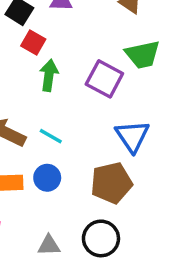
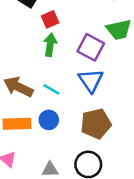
red square: (33, 42) -> (50, 19), moved, turned 36
blue triangle: (132, 136) -> (91, 80), moved

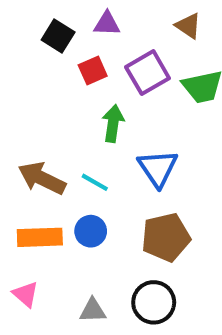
green arrow: (50, 45) -> (113, 123), moved
purple square: (91, 47) -> (148, 73), moved, turned 32

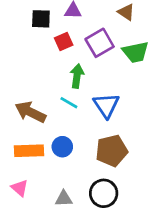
black square: (58, 36) -> (41, 19), turned -30
cyan line: (95, 182) -> (69, 103), moved

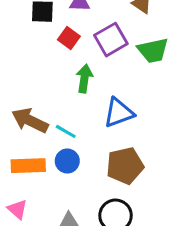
red square: (64, 41) -> (69, 38), turned -30
cyan line: (69, 103) -> (66, 131), moved
blue triangle: (106, 105) -> (119, 113), turned 44

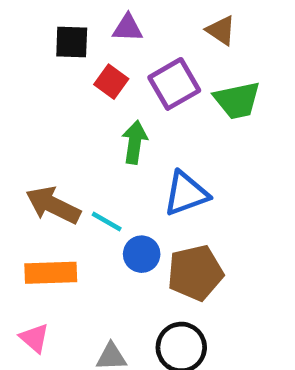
blue circle: (67, 161) -> (142, 254), moved

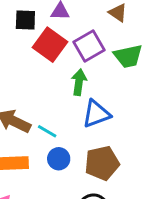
red square: (111, 82) -> (50, 45), size x1.6
green arrow: (135, 142) -> (79, 82), moved
blue circle: (142, 254) -> (59, 159), moved

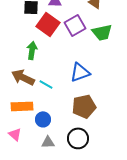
green arrow: (79, 82) -> (32, 50), moved
blue circle: (59, 159) -> (43, 119), moved

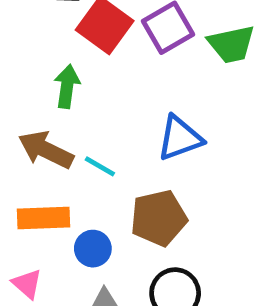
brown pentagon: (84, 106) -> (159, 218), moved

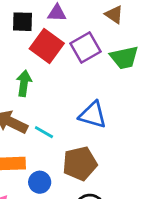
blue triangle: (180, 138) -> (93, 115), turned 36

